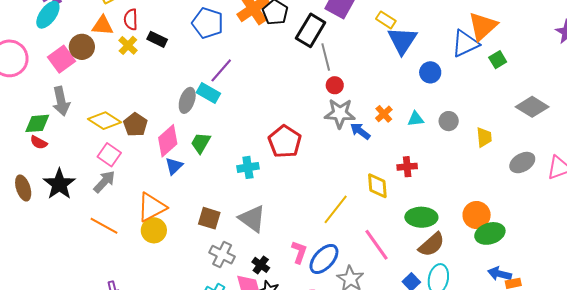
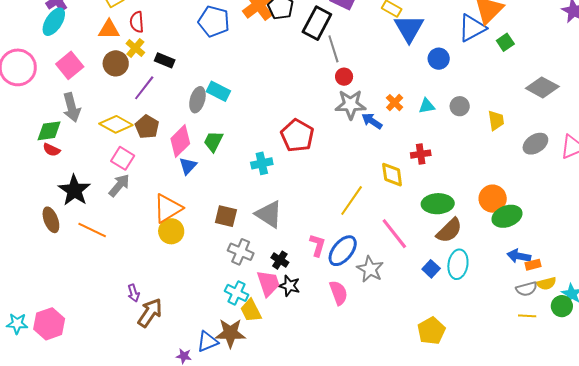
black rectangle: (157, 39) -> (165, 60), moved
brown circle: (82, 47) -> (116, 63), moved
purple line: (221, 70) -> (144, 88), moved
brown ellipse: (23, 188) -> (51, 220), moved
orange line: (104, 226) -> (92, 230), moved

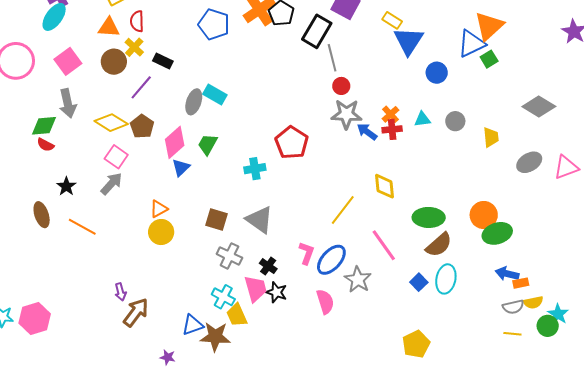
green square: (505, 42) -> (489, 59), moved
red cross: (421, 154) -> (392, 129), moved
black star: (74, 190) -> (66, 186), size x0.6
orange triangle: (168, 208) -> (159, 209), size x0.6
blue triangle: (208, 342) -> (193, 325), moved

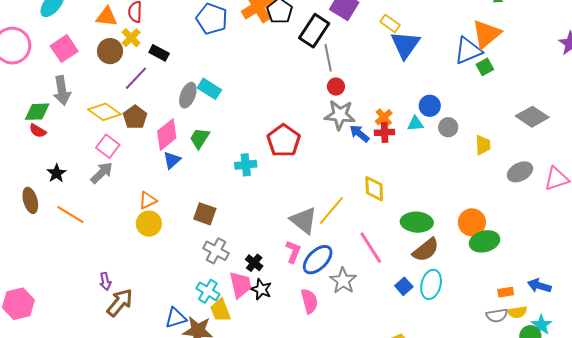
blue circle: (437, 73) -> (430, 106), moved
gray triangle: (259, 220) -> (304, 220), moved
blue arrow: (507, 274) -> (539, 286), moved

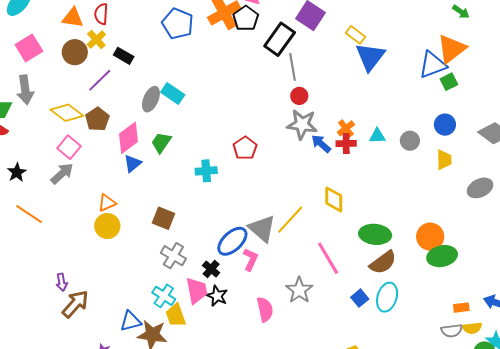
blue circle: (430, 106) -> (445, 125), moved
red pentagon: (284, 141) -> (245, 148), size x0.7
blue ellipse: (318, 260) -> (232, 241), moved

